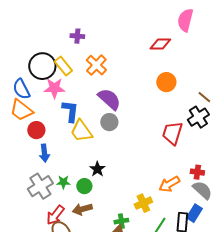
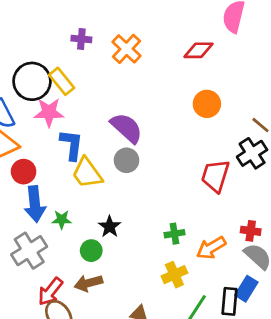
orange cross: (96, 65) -> (127, 49), moved
blue arrow: (44, 153) -> (35, 204), size x1.4
green star: (63, 182) -> (62, 220), moved
green cross: (121, 221) -> (174, 234), moved

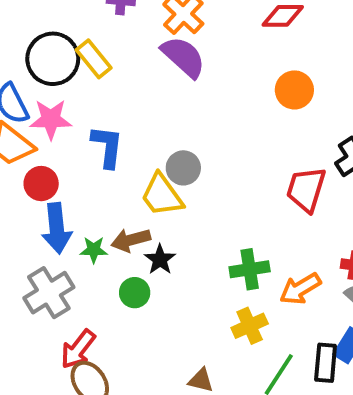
pink star: (49, 112) -> (51, 119), moved
purple semicircle: (127, 128) -> (183, 57), moved
yellow trapezoid: (87, 173) -> (162, 195), moved
green cross: (174, 234) -> (250, 269), size x1.4
brown arrow: (88, 283) -> (131, 240), moved

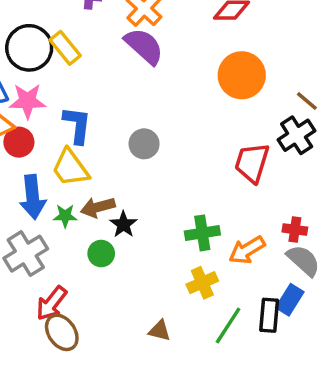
orange circle: (294, 90) -> (242, 75), size x1.4
red circle: (41, 184) -> (19, 142), moved
yellow trapezoid: (162, 195) -> (70, 168), moved

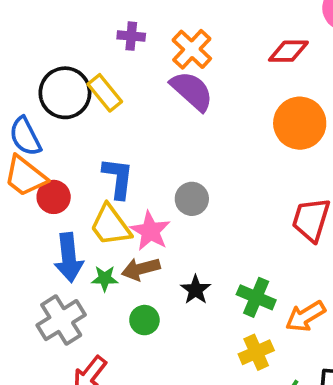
pink star: (27, 101) -> (150, 231), moved, turned 30
black star: (123, 224) -> (196, 290), moved
green cross: (202, 233) -> (256, 297), turned 32

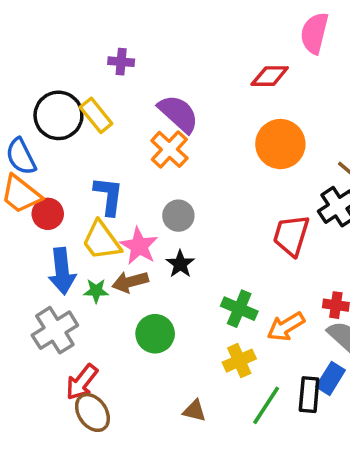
orange cross: (192, 49) -> (169, 149), moved
black star: (196, 290) -> (180, 264), moved
green circle: (144, 320) -> (155, 334), moved, size x1.4

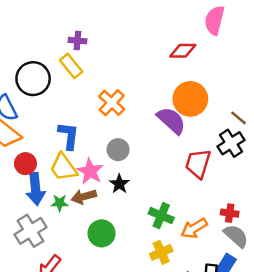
purple semicircle: (178, 114) -> (171, 120), moved
yellow rectangle: (96, 115) -> (71, 66), moved
red circle: (48, 214) -> (25, 164), moved

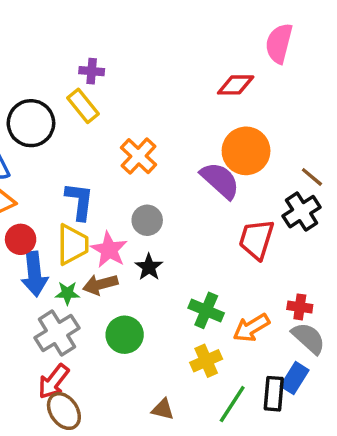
yellow trapezoid: (63, 167) -> (73, 245), turned -144
gray cross: (31, 231) -> (57, 333), moved

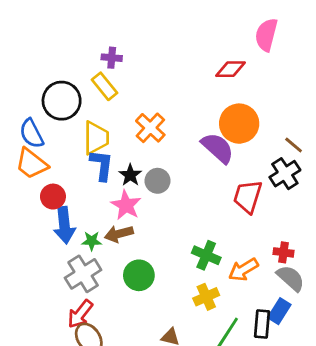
yellow trapezoid: (73, 245) -> (96, 138), moved
black star: (149, 267) -> (130, 175), moved

